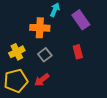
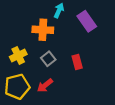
red rectangle: (78, 52) -> (77, 62), moved

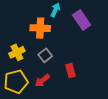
red rectangle: (77, 62) -> (70, 70), moved

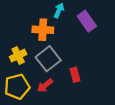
gray square: (45, 55) -> (48, 59), size x1.6

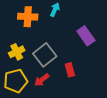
purple rectangle: (87, 21) -> (86, 36), moved
orange cross: (43, 30) -> (28, 17), moved

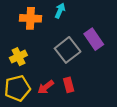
gray square: (45, 55) -> (68, 50), moved
red rectangle: (70, 70) -> (69, 85), moved

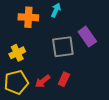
gray square: (68, 50) -> (63, 47), turned 30
red rectangle: (69, 85) -> (64, 79), turned 40

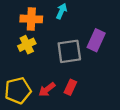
purple rectangle: (87, 37) -> (96, 40), turned 60
yellow cross: (17, 53) -> (27, 45), moved

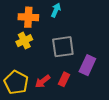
purple rectangle: (96, 40) -> (87, 65), moved
yellow pentagon: (18, 91) -> (16, 82), turned -30

